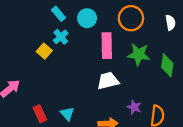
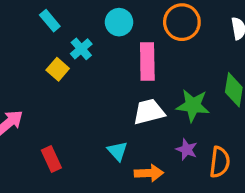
cyan rectangle: (59, 14) -> (50, 21), moved
green star: (139, 54) -> (193, 105), moved
cyan triangle: (67, 114) -> (117, 151), moved

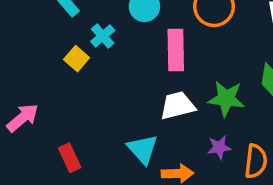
purple star: (187, 149) -> (219, 147), turned -30
cyan triangle: (117, 151) -> (143, 149), size x1.4

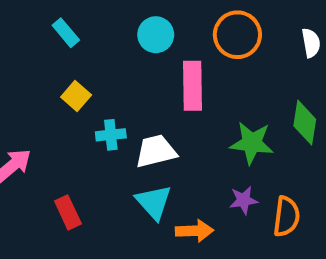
cyan cross: (103, 36) -> (111, 135), moved, turned 35
white trapezoid: (177, 106) -> (156, 151), moved

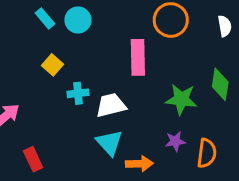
cyan circle: (156, 35) -> (78, 20), moved
red rectangle: (68, 212) -> (33, 159), moved

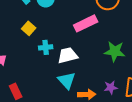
pink rectangle: (138, 57) -> (86, 23), turned 65
purple star: (175, 141) -> (111, 87), moved

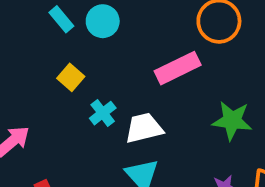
cyan cross: (46, 47) -> (103, 113), turned -32

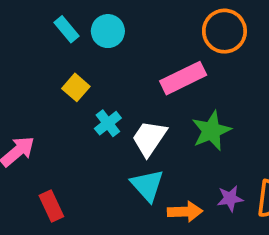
green star: (232, 121) -> (211, 131), moved, turned -30
white trapezoid: (144, 128) -> (149, 138), turned -42

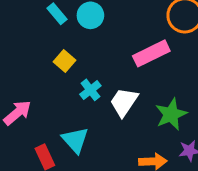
green star: (211, 131) -> (171, 114), moved
cyan triangle: (147, 185) -> (75, 140), moved

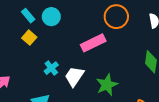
yellow square: (65, 61) -> (29, 38), moved

